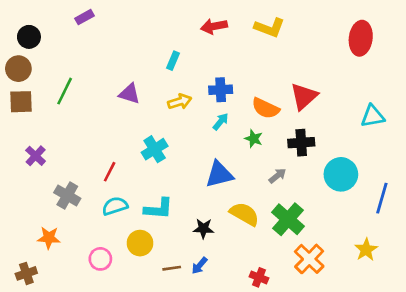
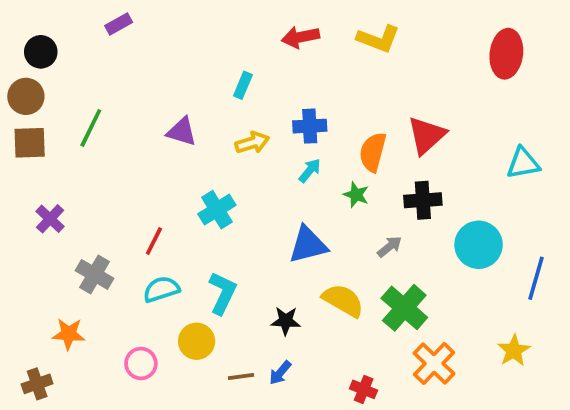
orange semicircle: (266, 108) -> (373, 152), turned 80
cyan L-shape: (158, 209) -> (223, 293), turned -68

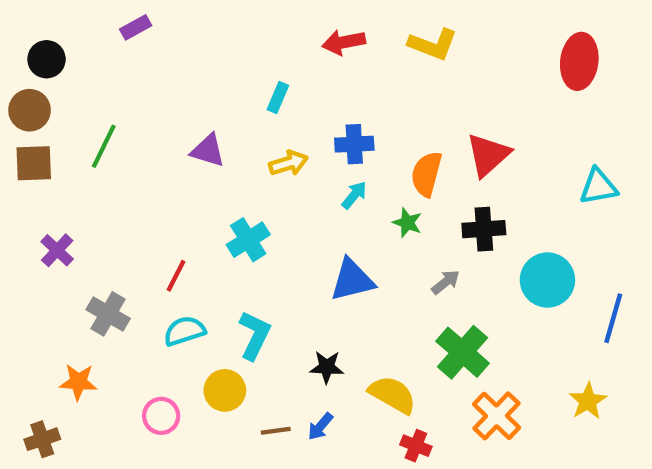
yellow semicircle: (343, 300) -> (393, 395), moved

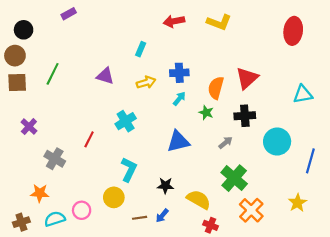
cyan semicircle: (184, 331) -> (55, 219), moved

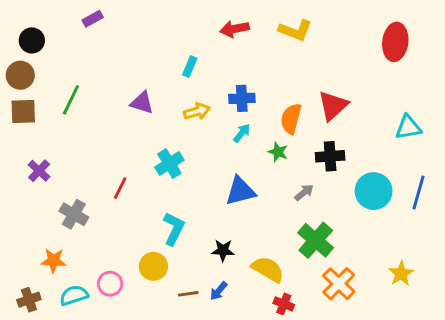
blue line: (310, 161) -> (418, 192), moved

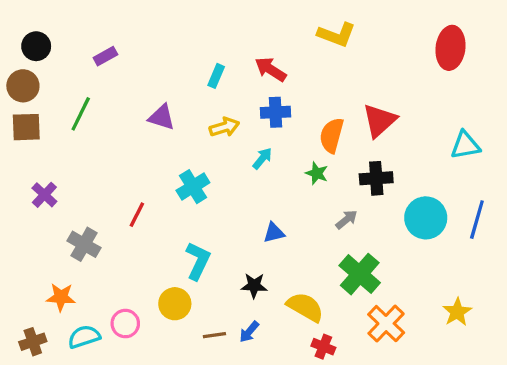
purple rectangle: (93, 19) -> (105, 56), moved
red arrow: (235, 29) -> (271, 69), moved, turned 44
cyan arrow: (242, 133) -> (262, 158), moved
blue triangle: (240, 191) -> (274, 233), moved, size x0.6

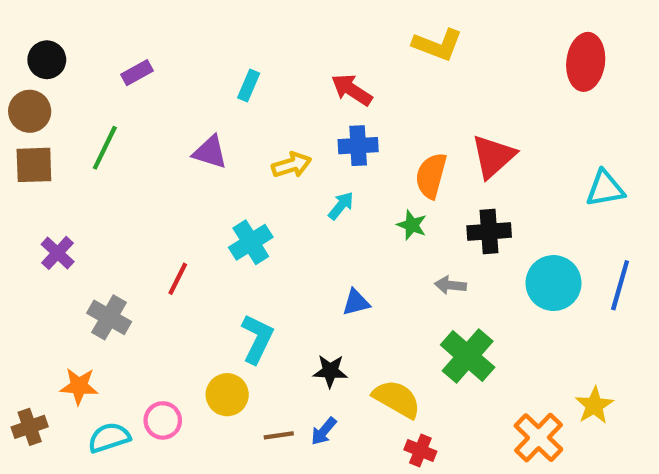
cyan rectangle: (216, 76) -> (249, 86), moved
gray arrow: (346, 220) -> (450, 285), turned -135
orange cross: (386, 324) -> (538, 438), moved
brown cross: (33, 342) -> (30, 427), moved

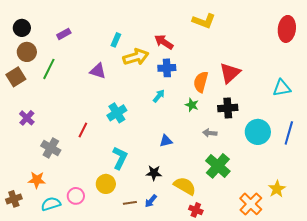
red ellipse: (586, 62) -> (287, 29), moved
brown circle: (30, 111) -> (27, 52), moved
brown square: (34, 165) -> (16, 77), turned -30
yellow arrow: (292, 165) -> (136, 57), moved, size x1.4

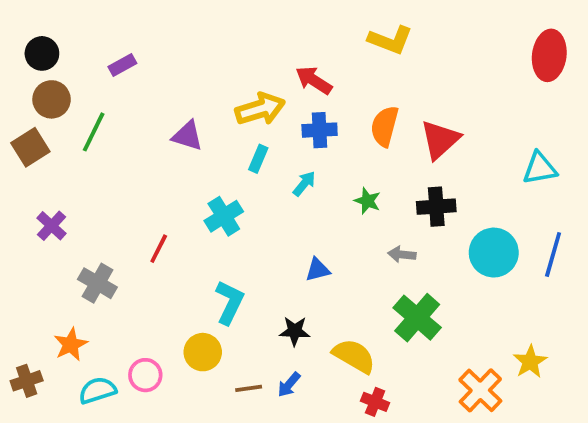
cyan rectangle: (116, 40) -> (258, 159), moved
orange semicircle: (201, 82) -> (385, 126), moved
orange star: (37, 180) -> (71, 344), turned -30

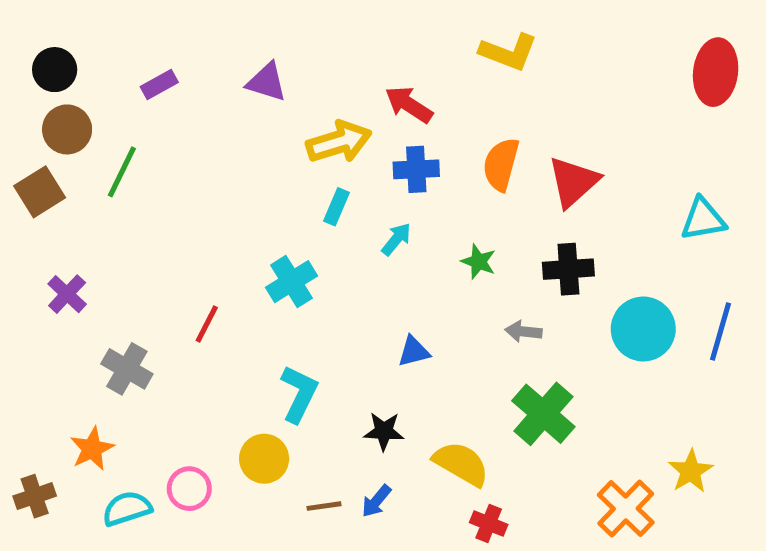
purple triangle: (187, 136) -> (267, 82), moved

